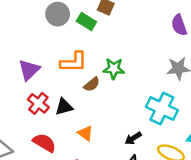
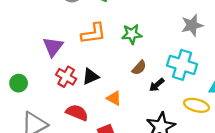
brown semicircle: (92, 84) -> (139, 68), moved
black arrow: (133, 138) -> (157, 85), moved

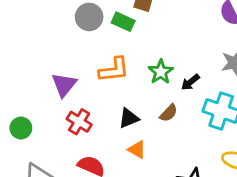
green star: (132, 34) -> (161, 72), turned -30
black triangle: (90, 76) -> (129, 118), moved
black arrow: (157, 85) -> (190, 82), moved

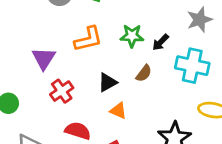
green star: (161, 72) -> (132, 36), turned -30
red cross: (79, 122) -> (62, 91), turned 30

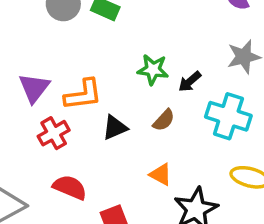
orange L-shape: (88, 39) -> (83, 95), moved
orange triangle: (118, 111) -> (161, 174), moved

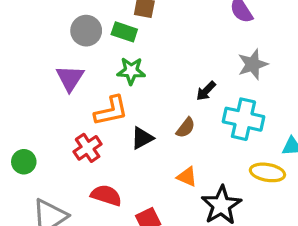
green star: (153, 70) -> (131, 71), moved
purple triangle: (34, 88) -> (70, 78), moved

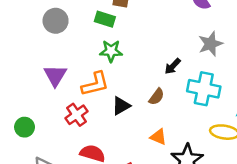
gray circle: (86, 31) -> (56, 21), moved
purple triangle: (70, 78) -> (55, 76), moved

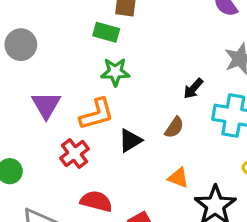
gray circle: (56, 21) -> (21, 45), moved

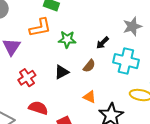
green star: (115, 72) -> (67, 39), moved
orange L-shape: (97, 114) -> (40, 28), moved

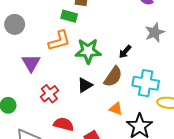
green star: (67, 39) -> (88, 51), size x1.4
cyan cross: (126, 61) -> (146, 83), moved
brown semicircle: (89, 66) -> (113, 77), size x1.5

